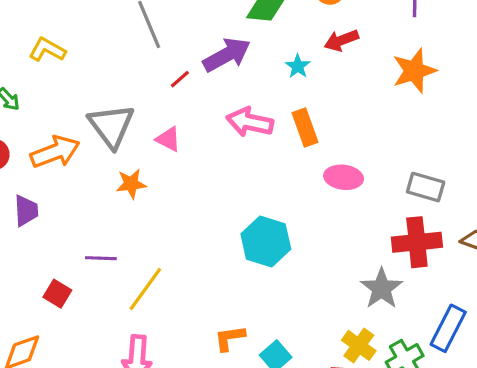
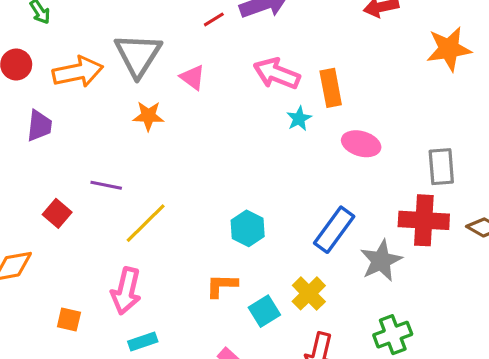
cyan star: (298, 66) -> (299, 119), moved
gray rectangle: (426, 187) -> (441, 167), turned 60
cyan hexagon: (266, 241) -> (248, 228), moved, size x0.7
blue rectangle: (448, 328) -> (334, 230), moved
yellow cross: (359, 345) -> (309, 293), moved

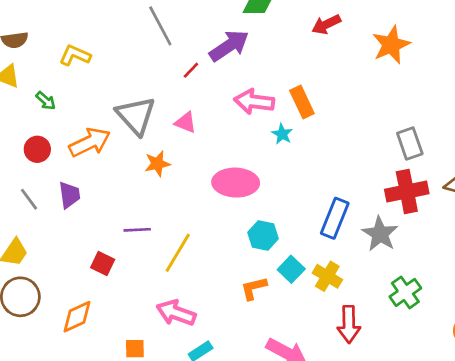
pink ellipse: (361, 144) -> (236, 183), moved, size x1.4
pink arrow: (126, 291) -> (176, 313), turned 111
cyan square: (264, 311) -> (291, 269), moved

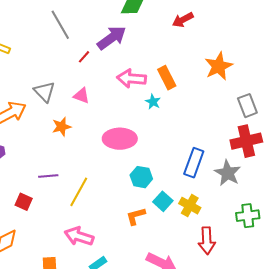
orange star: (391, 45) -> (219, 66), moved
gray triangle: (136, 116) -> (44, 92), size x0.7
green cross: (405, 292) -> (248, 216), turned 30

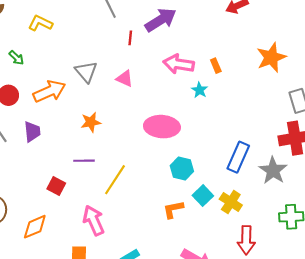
red line: (84, 57) -> (130, 38), turned -40
orange rectangle: (167, 78) -> (216, 66), size x0.6
orange star: (62, 127) -> (91, 122), moved
pink arrow: (79, 236) -> (94, 220), moved, turned 44

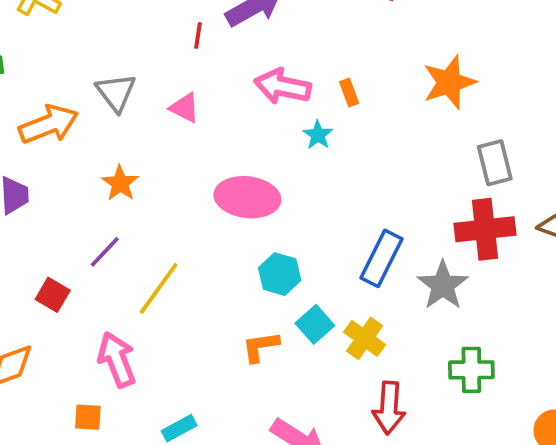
orange star: (91, 122) -> (120, 183), turned -30
purple line: (84, 161) -> (105, 252), turned -48

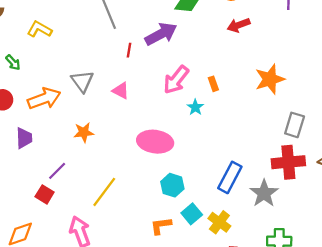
pink arrow: (283, 86) -> (176, 80), turned -64
gray rectangle: (495, 163) -> (295, 125), turned 30
orange star: (120, 183) -> (84, 132), turned 30
purple line: (105, 252) -> (57, 171), moved

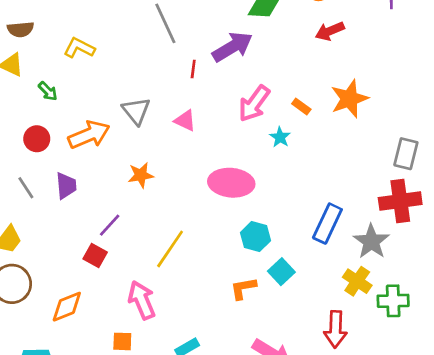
orange star: (270, 79) -> (349, 99), moved
orange rectangle: (213, 84) -> (301, 107), turned -32
yellow cross: (219, 222) -> (357, 281), moved

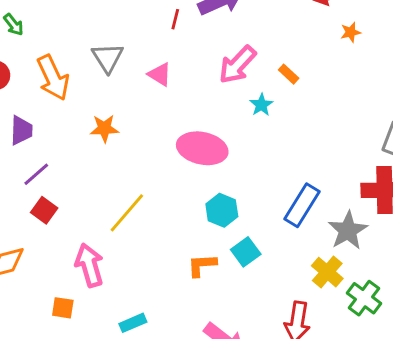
orange star: (349, 99) -> (351, 32), moved, size x0.5
orange arrow: (89, 135) -> (53, 78), turned 81
purple line: (110, 225) -> (36, 174), moved
green cross: (393, 301) -> (364, 298), turned 32

